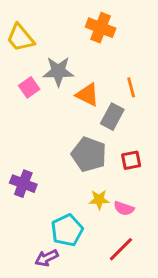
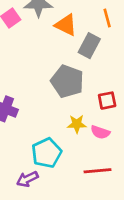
red square: (131, 160) -> (107, 101), moved
red line: (121, 249) -> (97, 171), turned 40

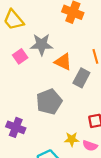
gray pentagon: (67, 81) -> (49, 102), moved, turned 30

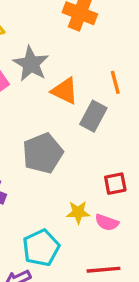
gray star: (42, 45) -> (31, 64), turned 30

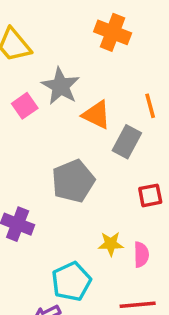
red square: (115, 184) -> (150, 195), moved
pink semicircle: (107, 222) -> (141, 255), turned -110

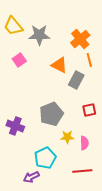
orange cross: (113, 32) -> (80, 39), moved, turned 30
gray star: (61, 86) -> (39, 35), moved, turned -30
gray pentagon: (73, 181) -> (51, 114), moved

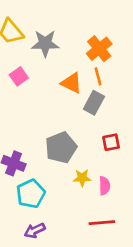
orange line: (89, 60) -> (98, 76), moved
cyan pentagon: (45, 158) -> (31, 194), moved

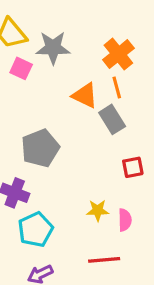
pink square: (19, 76) -> (21, 68), moved, turned -30
gray rectangle: (94, 103) -> (112, 119), turned -60
gray pentagon: (61, 148) -> (40, 148), moved
red line: (102, 223) -> (104, 260), moved

